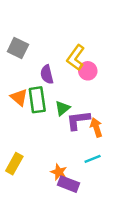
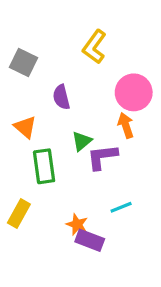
yellow L-shape: (76, 58) -> (94, 47), moved
pink circle: (88, 71) -> (134, 92), moved, size x1.5
green rectangle: (37, 100) -> (44, 166), moved
orange arrow: (96, 127) -> (126, 125), moved

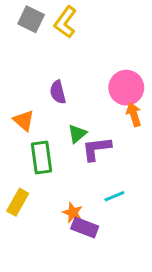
yellow L-shape: (94, 47) -> (65, 22), moved
gray square: (24, 63) -> (31, 19), moved
orange arrow: (126, 125) -> (134, 114), moved

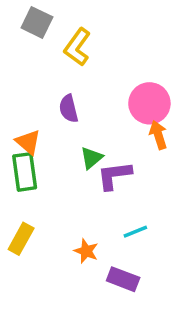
yellow L-shape: (65, 22) -> (77, 47), moved
green rectangle: (41, 158) -> (25, 172), moved
purple rectangle: (85, 227) -> (123, 279), moved

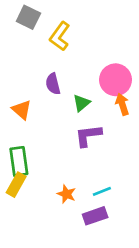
green triangle: (91, 158) -> (81, 103), moved
green rectangle: (25, 172) -> (19, 161), moved
cyan line: (135, 232) -> (102, 191), moved
purple rectangle: (123, 279) -> (95, 216), turned -40

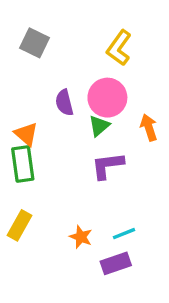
gray square: (28, 17) -> (34, 43), moved
yellow L-shape: (60, 36) -> (119, 48), moved
pink circle: (115, 80) -> (107, 98), moved
green rectangle: (19, 161) -> (23, 164), moved

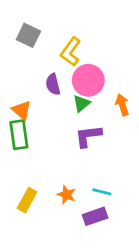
yellow L-shape: (119, 48) -> (71, 52), moved
yellow rectangle: (20, 225) -> (27, 200), moved
cyan line: (124, 234) -> (102, 192), turned 36

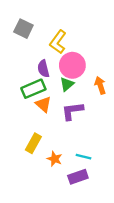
orange triangle: (22, 110) -> (43, 104), moved
green rectangle: (19, 135) -> (33, 89), moved, turned 75
yellow rectangle: (27, 200) -> (33, 143), moved

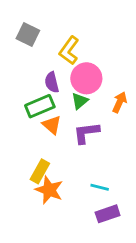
orange arrow: (100, 85) -> (120, 102), turned 42
orange star: (55, 159) -> (49, 190), moved, size x1.5
purple rectangle: (78, 177) -> (108, 214), moved

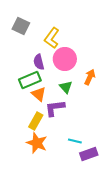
green triangle: (80, 101) -> (66, 87), moved, turned -32
purple L-shape: (86, 133) -> (55, 108), moved
yellow rectangle: (40, 171) -> (36, 121), moved
purple rectangle: (108, 214) -> (89, 154), moved

